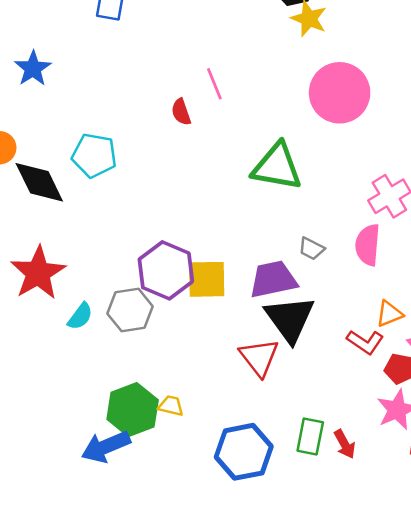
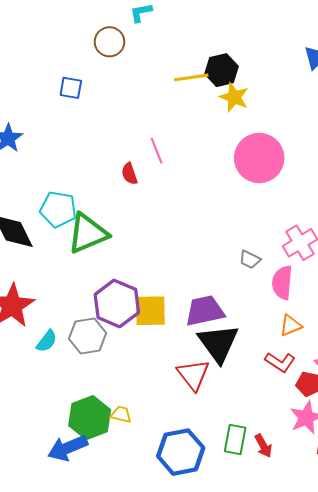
green triangle: (277, 167) -> (88, 233), moved, turned -33
gray trapezoid: (311, 249) -> (250, 260), moved
orange triangle: (389, 314) -> (291, 325), moved

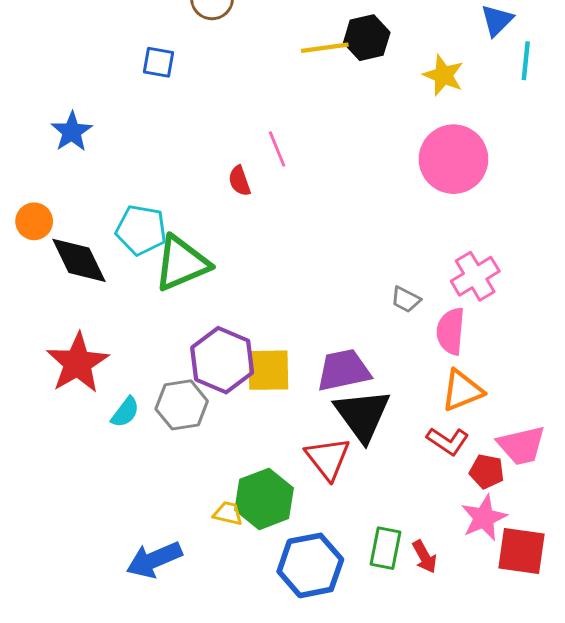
yellow star: (234, 97) -> (443, 75), moved
pink circle: (259, 158) -> (453, 159), moved
orange triangle: (291, 325) -> (462, 390), size x1.4
green hexagon: (90, 418) -> (264, 499), moved

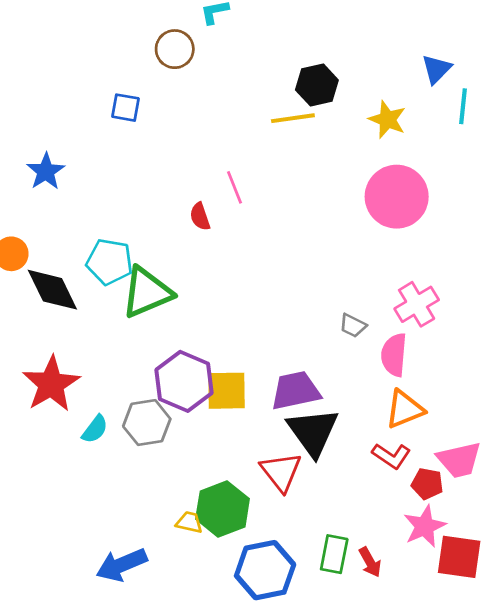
yellow line: (325, 48) -> (293, 118), moved

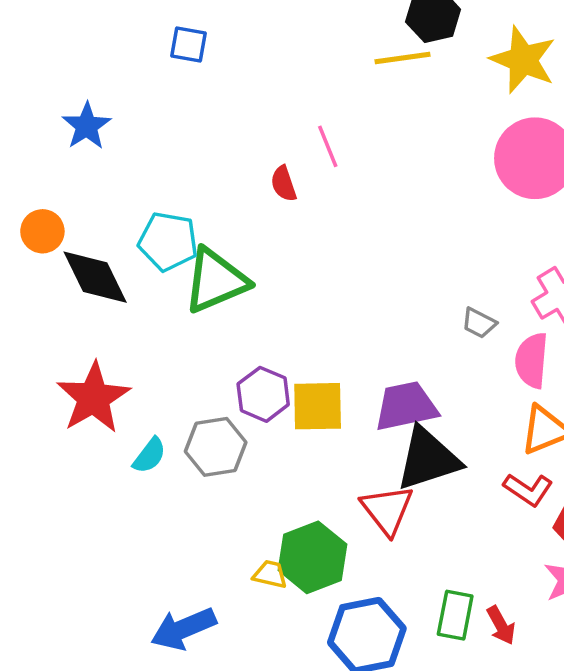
yellow star: (387, 120) -> (523, 60), size x1.4
purple hexagon: (184, 381) -> (263, 394), size x0.7
black triangle: (313, 432) -> (428, 459), turned 48

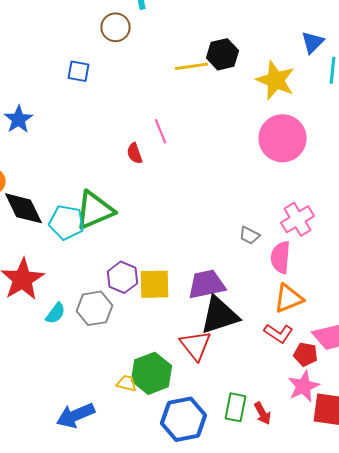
yellow line: (402, 58) -> (192, 66), moved
cyan pentagon: (168, 241) -> (66, 222), moved

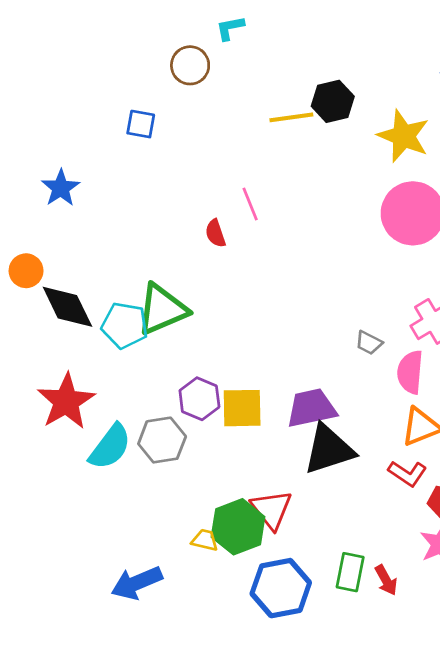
cyan semicircle: (56, 313) -> (110, 447), size x1.6
red triangle: (196, 345) -> (271, 509), moved

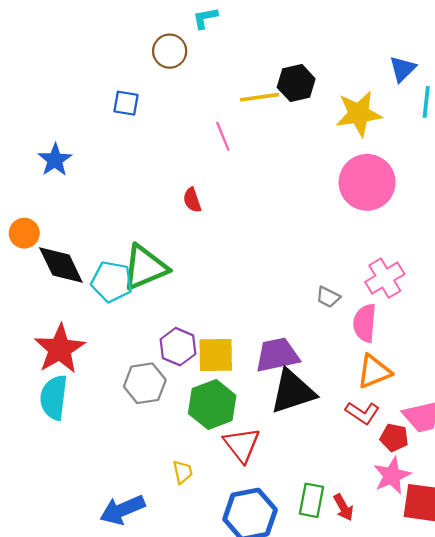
yellow star: (403, 136) -> (359, 114), turned -30
pink line: (250, 204) -> (223, 136), moved
cyan semicircle: (110, 447) -> (54, 397), moved, turned 150
green hexagon: (238, 527) -> (212, 405), moved
yellow trapezoid: (205, 540) -> (183, 472), turned 65

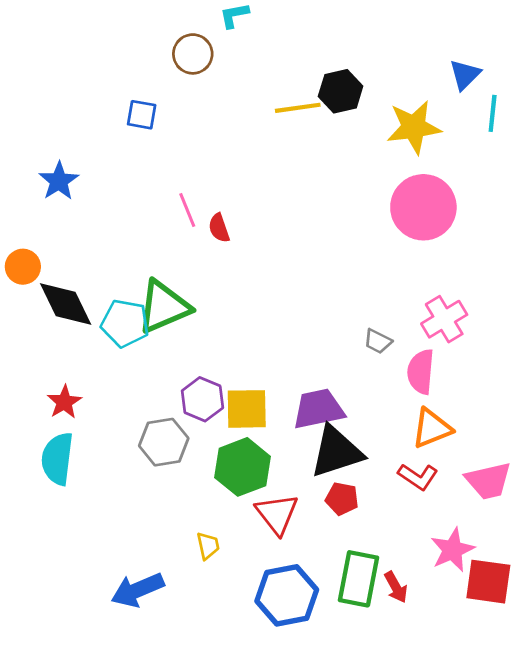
pink line: (223, 136) -> (187, 210), moved
red star: (60, 349) -> (64, 402), size x0.6
red pentagon: (394, 438) -> (342, 499), moved
green rectangle: (312, 500) -> (359, 579), size x1.4

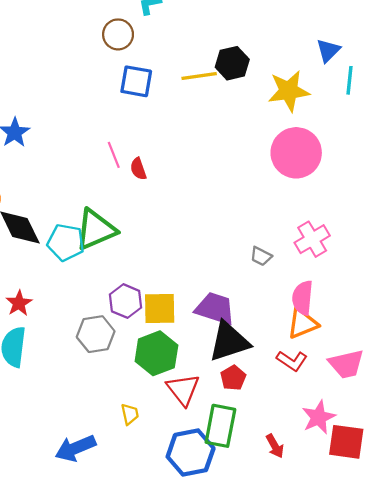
blue square: (142, 115) -> (136, 81), moved, size x1.4
pink semicircle: (421, 372) -> (303, 298), moved
purple trapezoid: (318, 409) -> (215, 309), turned 30
red pentagon: (342, 499) -> (233, 378), turned 30
green rectangle: (359, 579) -> (220, 426), moved

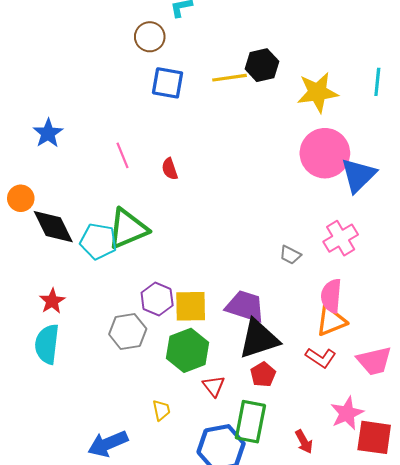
blue triangle: (328, 50) -> (358, 175), moved, size x1.5
pink line: (114, 155) -> (122, 155), moved
red triangle: (183, 390) -> (214, 386), size x0.7

